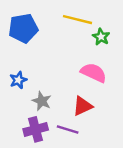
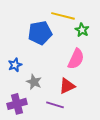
blue pentagon: (23, 28) -> (40, 33), moved
pink semicircle: (94, 73) -> (76, 59), turned 90
purple cross: (36, 129) -> (17, 104), moved

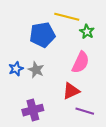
gray star: (34, 82) -> (36, 70), moved
purple cross: (17, 104) -> (33, 110), moved
purple line: (55, 105) -> (85, 111), moved

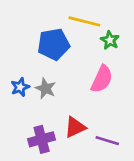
red triangle: (71, 91) -> (75, 127), moved

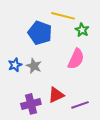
blue pentagon: (54, 44) -> (40, 33), turned 30
purple line: (107, 141) -> (80, 105), turned -36

